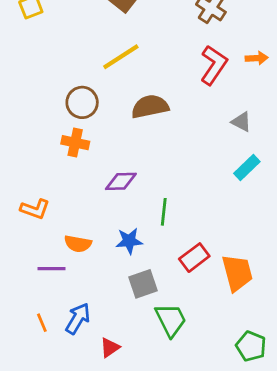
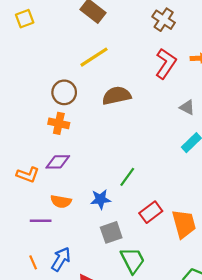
purple diamond: (121, 181) -> (58, 162), moved
green line: (164, 212) -> (127, 177), turned 30

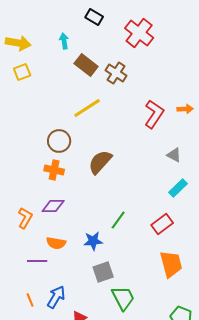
brown cross: (164, 20) -> (116, 73), moved
brown semicircle: (117, 96) -> (100, 162), moved, turned -36
orange L-shape: (28, 175) -> (25, 218), turned -80
red rectangle: (151, 212) -> (162, 224), moved

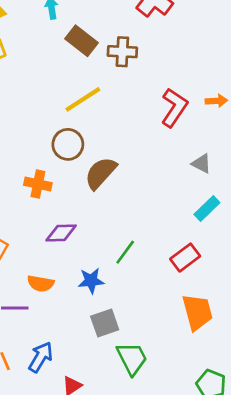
brown cross: (116, 73) -> (122, 52), turned -30
brown circle: (59, 141) -> (68, 144), moved
purple diamond: (53, 206) -> (61, 233), moved

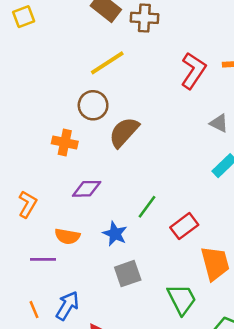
red rectangle: (185, 258) -> (184, 226), moved
blue star: (91, 281) -> (115, 234), turned 30
green trapezoid: (132, 358) -> (182, 299), moved

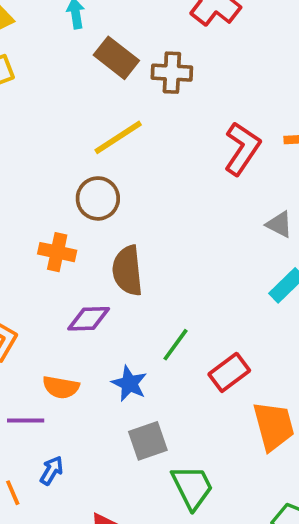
brown semicircle: (124, 132) -> (127, 271), moved, turned -48
green trapezoid: (182, 299) -> (192, 487), moved
blue arrow: (67, 306) -> (52, 470), moved, size x0.7

